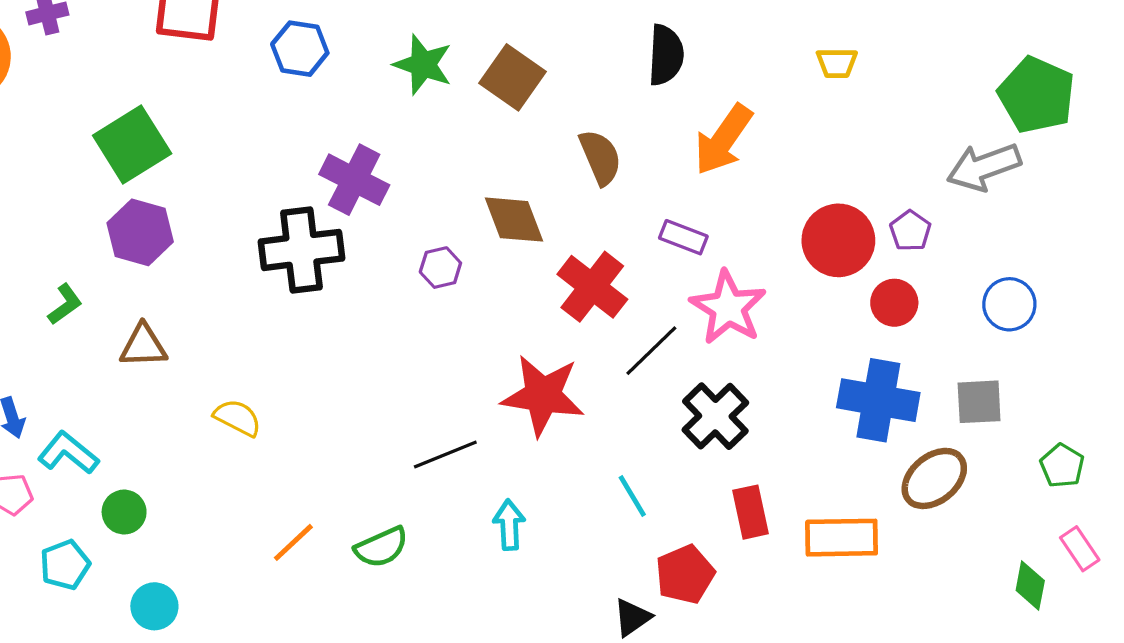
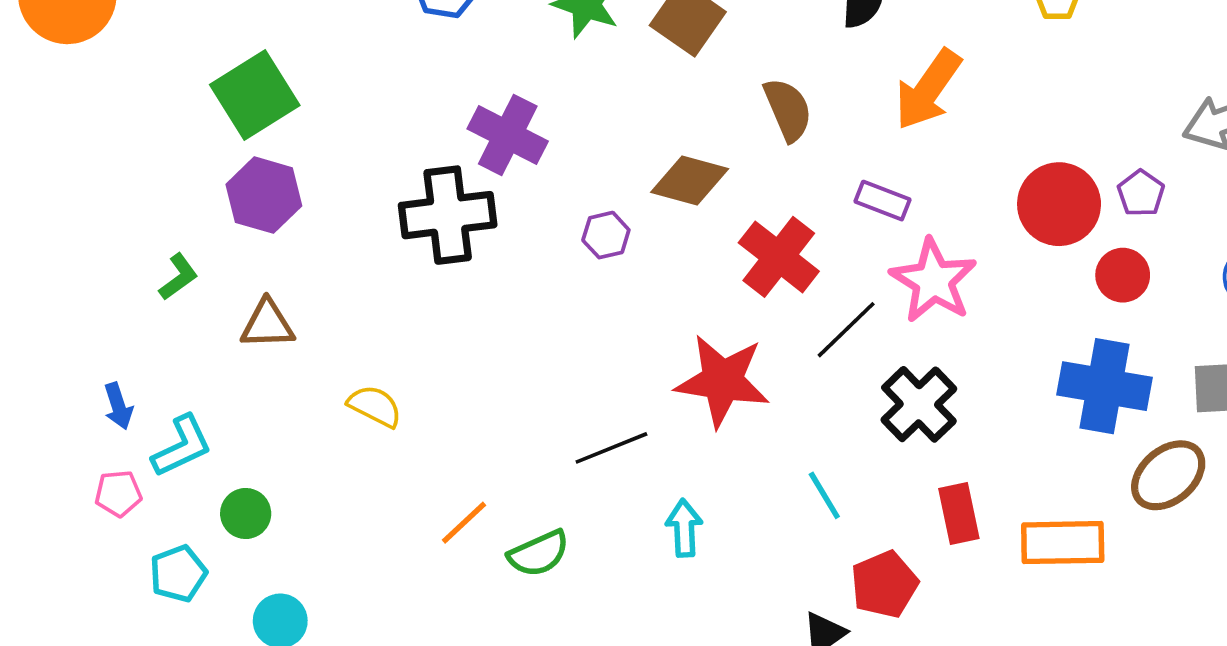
brown diamond: (514, 220) -> (690, 181), turned -54
cyan L-shape: (68, 453) -> (182, 446), turned 116
orange line: (293, 542) -> (464, 523), moved

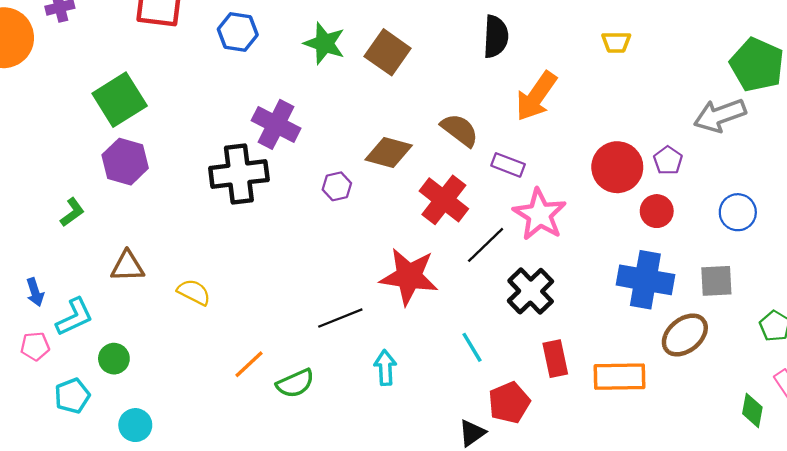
brown semicircle: (788, 110) -> (460, 130), moved, turned -30
brown triangle: (267, 324) -> (127, 266), moved

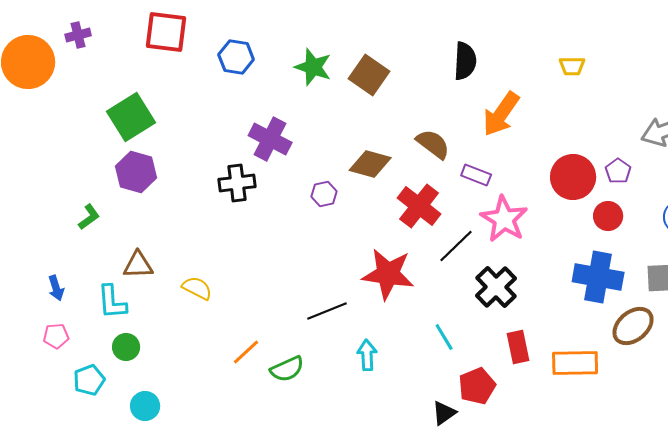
black cross: (239, 174) -> (237, 183), size x0.7
cyan L-shape: (74, 317) -> (112, 302), moved, turned 111

